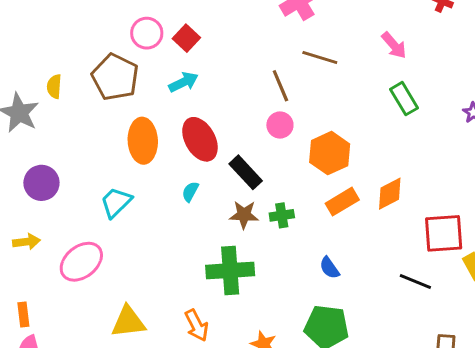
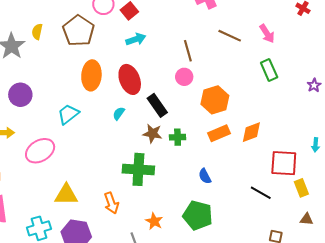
brown line: (320, 58) -> (230, 36), moved
cyan arrow: (184, 82) -> (136, 39), moved

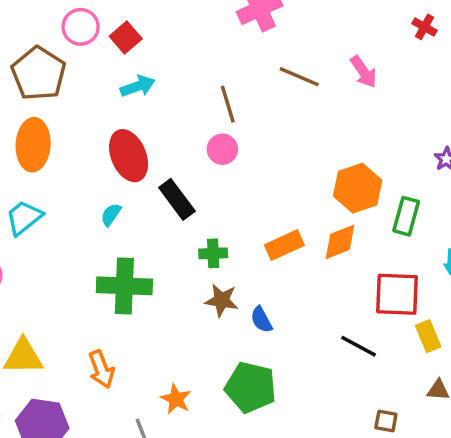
green rectangle: (269, 70) -> (406, 216), moved, turned 40
orange ellipse: (91, 75) -> (33, 145), moved
orange hexagon: (215, 100) -> (358, 188), moved
brown star: (152, 133) -> (222, 300), moved
green cross: (138, 169) -> (124, 286), moved

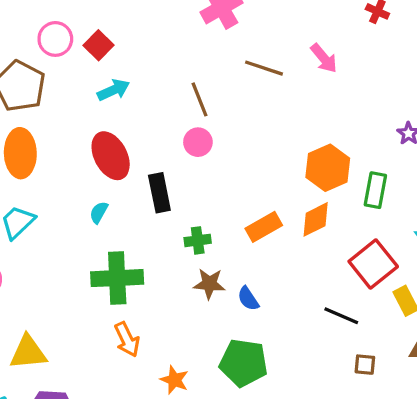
black rectangle: (177, 199) -> (159, 193), turned 30
red square: (397, 294) -> (373, 264), turned -36
orange arrow: (101, 369) -> (127, 339), moved
brown square: (386, 421) -> (365, 365), moved

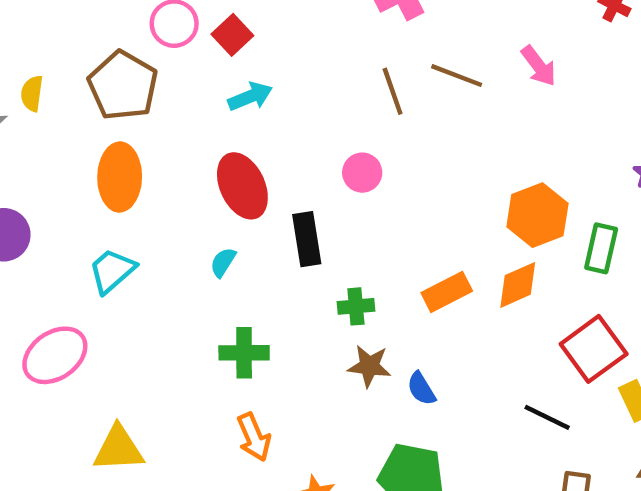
brown line: (199, 99) -> (393, 91), moved
green cross: (117, 278) -> (244, 353), size x0.7

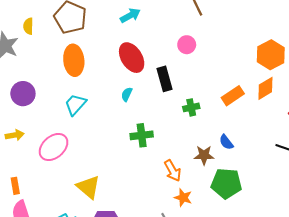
brown star: (369, 366) -> (204, 155), moved
orange arrow: (254, 437) -> (173, 171), moved
yellow triangle: (118, 449) -> (88, 187), turned 50

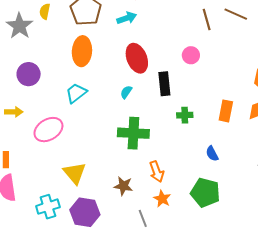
cyan arrow: (130, 15) -> (127, 18), moved
orange rectangle: (233, 96) -> (226, 111), turned -55
green cross: (142, 135) -> (133, 133), size x1.4
brown star: (204, 155) -> (123, 186), moved

